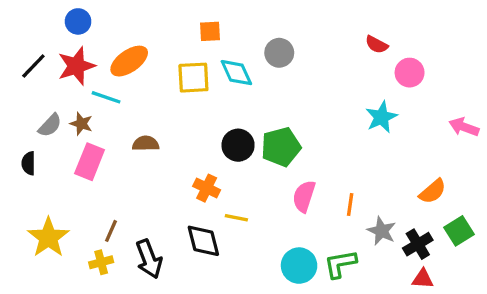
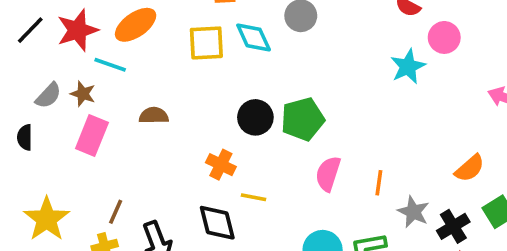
cyan star: (382, 117) -> (408, 67), moved

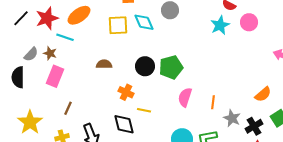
cyan star: (408, 67) -> (220, 25), moved
brown semicircle: (154, 116) -> (104, 64), moved
black semicircle: (25, 137) -> (18, 77), size x1.5
brown line: (116, 212) -> (68, 108), moved

